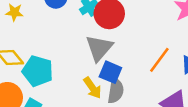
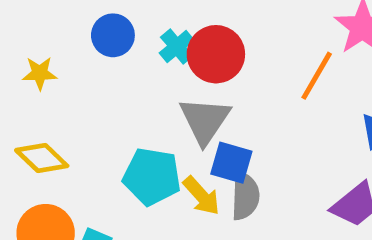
orange line: (159, 60) -> (317, 76), moved
cyan pentagon: (38, 71) -> (152, 177), moved

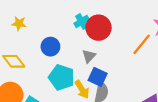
blue circle: (113, 35) -> (50, 47), moved
gray triangle: (205, 120) -> (89, 56), size x0.6

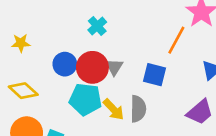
red circle: (98, 28) -> (92, 67), moved
blue square: (98, 77) -> (155, 75), moved

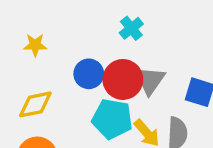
gray triangle: (114, 67) -> (150, 80), size x1.4
yellow diamond: (23, 91) -> (35, 104), turned -56

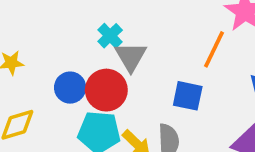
gray triangle: (150, 80) -> (131, 56), moved

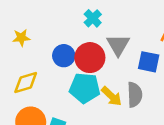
gray triangle: (131, 56) -> (118, 45), moved

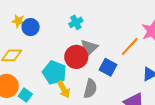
blue circle: (64, 56) -> (31, 27), moved
red circle: (90, 58) -> (76, 57), moved
yellow arrow: (112, 96) -> (64, 89), moved

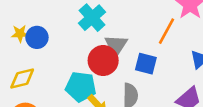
cyan cross: (76, 22) -> (92, 18), size x1.5

